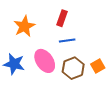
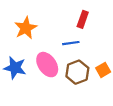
red rectangle: (62, 18) -> (83, 19), moved

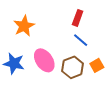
blue line: (71, 43) -> (81, 40), moved, turned 49

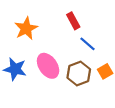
red rectangle: (78, 18) -> (73, 21), moved, turned -49

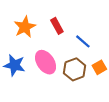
red rectangle: (73, 21) -> (57, 26), moved

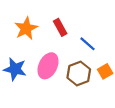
pink ellipse: (46, 62) -> (48, 66), turned 60

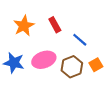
pink ellipse: (48, 66) -> (44, 60), turned 45

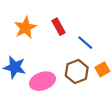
pink ellipse: (44, 60) -> (42, 81), moved

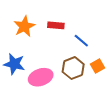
red rectangle: (59, 27) -> (56, 25), turned -56

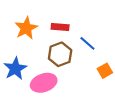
blue star: (14, 64) -> (15, 69), turned 30
brown hexagon: (73, 68) -> (60, 54), moved

